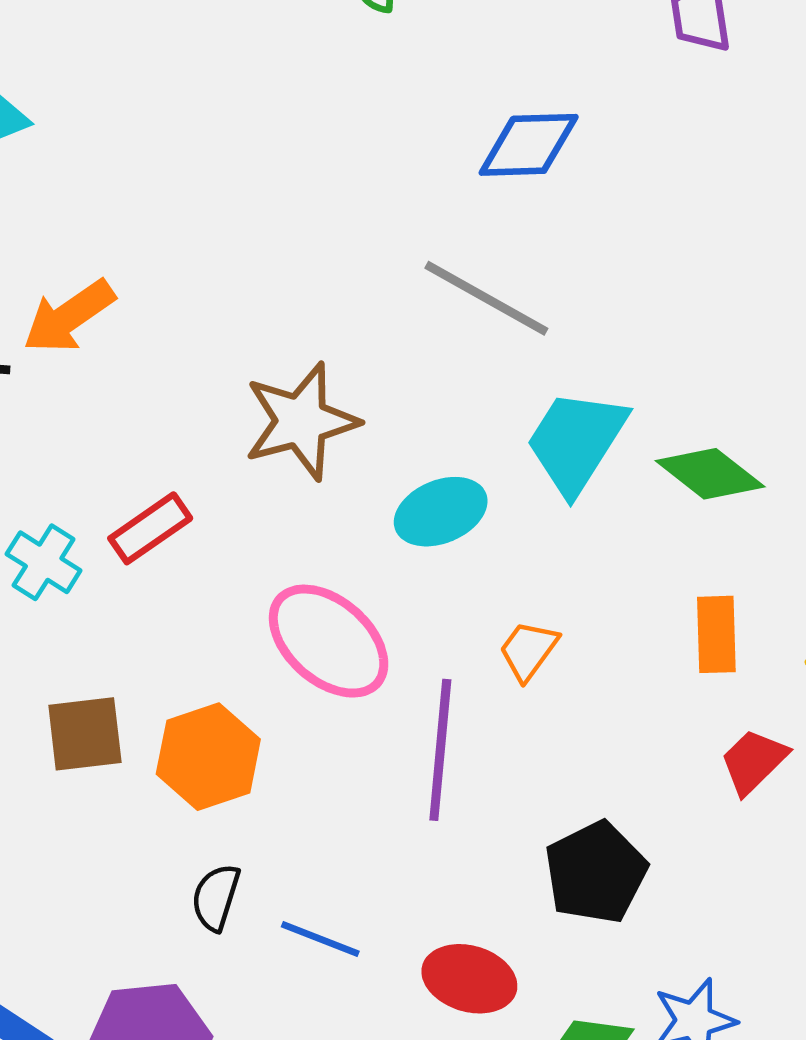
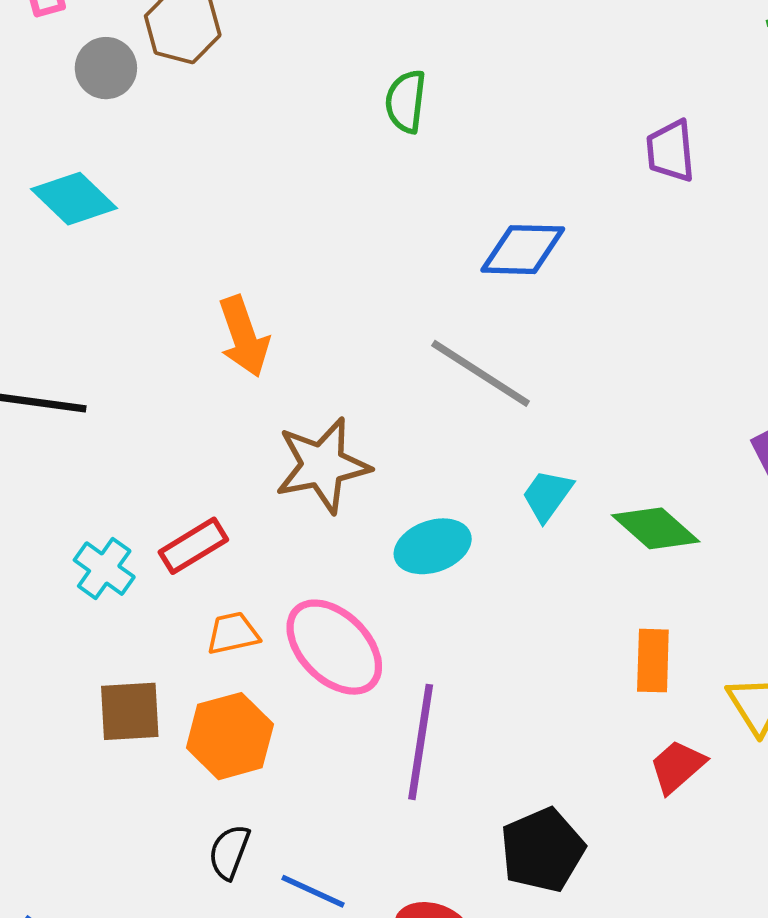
orange arrow: (69, 317) -> (244, 336), moved, turned -78
cyan trapezoid: (576, 442) -> (547, 495), size x0.6
orange trapezoid: (528, 650) -> (233, 633), moved, turned 38

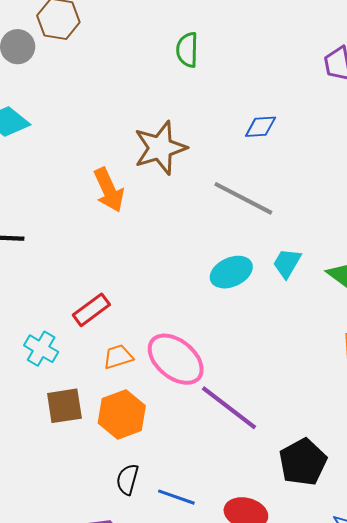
blue diamond: (523, 250) -> (261, 127), size x0.7
brown star: (322, 465) -> (160, 148), moved
cyan ellipse: (433, 546) -> (231, 272), moved
cyan cross: (104, 569) -> (41, 349), moved
purple line: (421, 742) -> (229, 408), turned -56

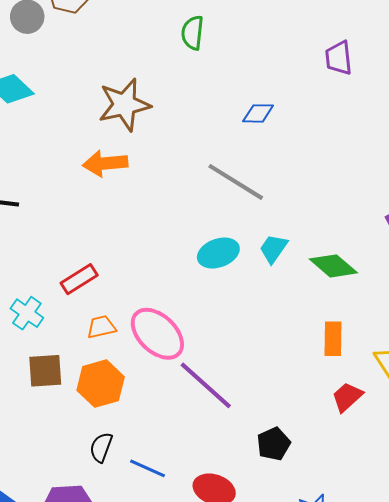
brown star: (160, 148) -> (124, 105), moved
orange arrow: (109, 190) -> (105, 163), turned 105
black pentagon: (303, 462) -> (274, 444), size x0.7

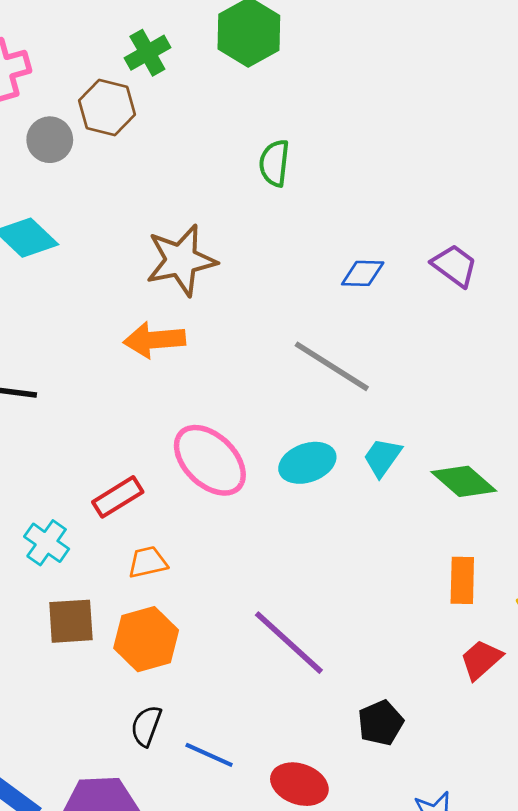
purple trapezoid: (339, 58) -> (454, 266), moved, turned 132
pink ellipse: (157, 334) -> (210, 460), moved

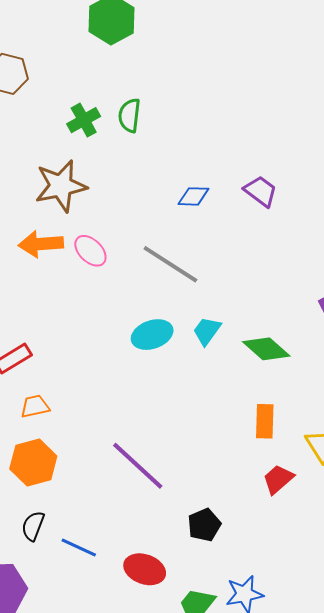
green cross: (147, 53) -> (84, 120), moved
pink ellipse: (210, 460) -> (90, 251), moved, size x0.6

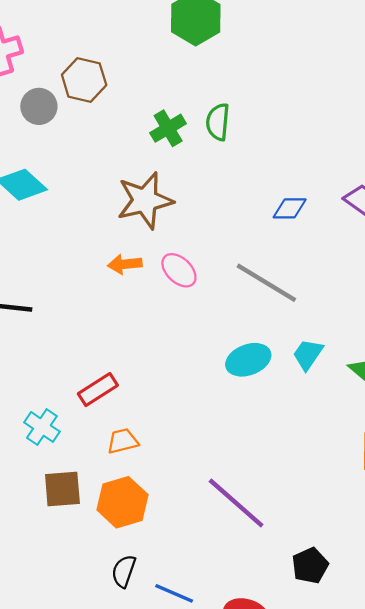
orange arrow: (41, 244) -> (125, 264), size x0.7

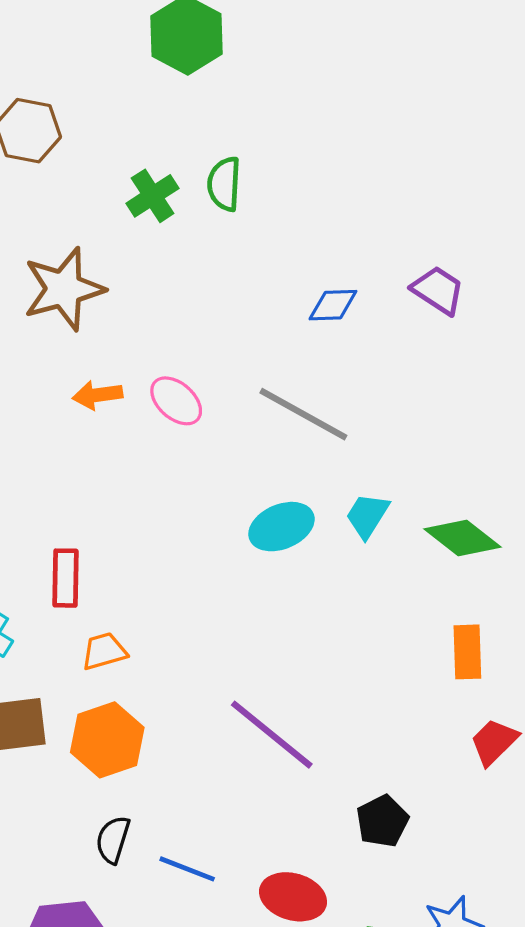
brown star: (145, 200) -> (64, 289), moved
red rectangle: (98, 390) -> (65, 578), turned -54

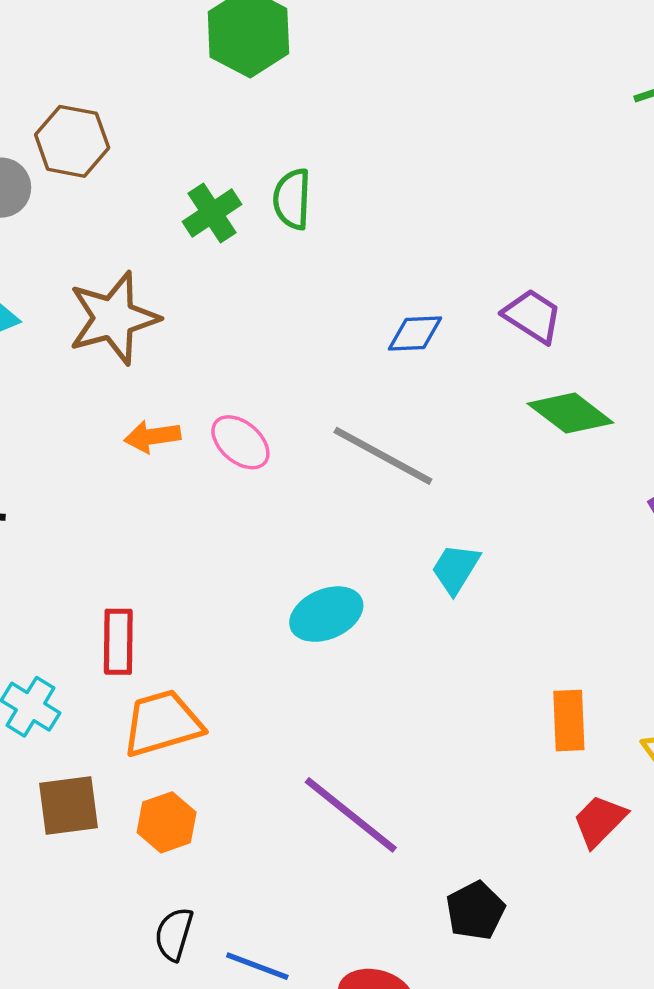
cyan ellipse: (281, 527) -> (326, 614), moved
green diamond: (462, 538) -> (570, 413), moved
orange trapezoid: (104, 651) -> (162, 723), size x1.6
orange hexagon: (107, 740) -> (167, 822), size x0.7

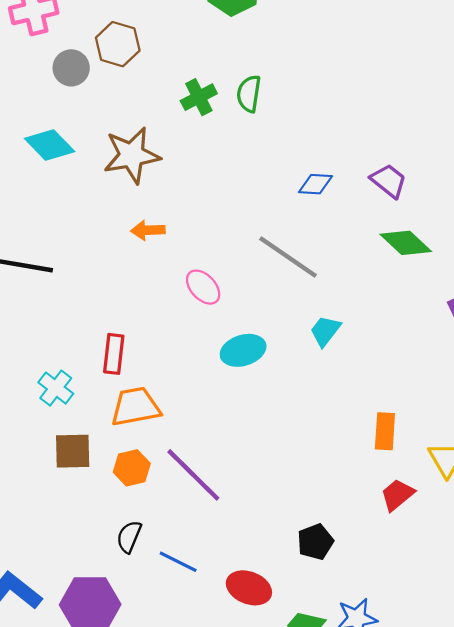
pink ellipse: (240, 442) -> (203, 287), moved
purple line: (351, 815) -> (193, 475), moved

